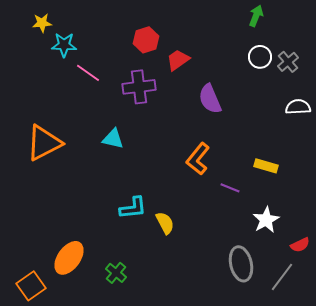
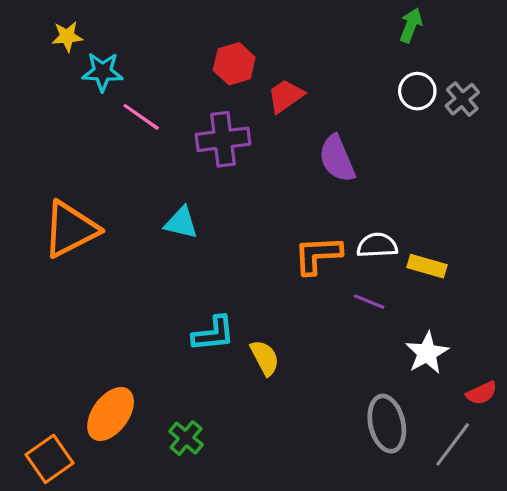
white semicircle: (298, 107) -> (377, 245), moved
orange L-shape: (198, 159) -> (318, 255), turned 48

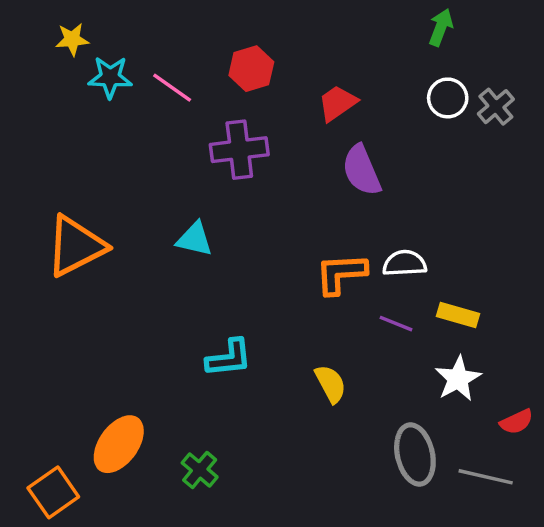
red trapezoid: (286, 96) -> (337, 103), moved
pink line: (141, 117) -> (172, 88), moved
yellow rectangle: (427, 266) -> (458, 315), moved
yellow semicircle: (265, 358) -> (331, 384), moved
gray line: (453, 444) -> (486, 477), turned 66

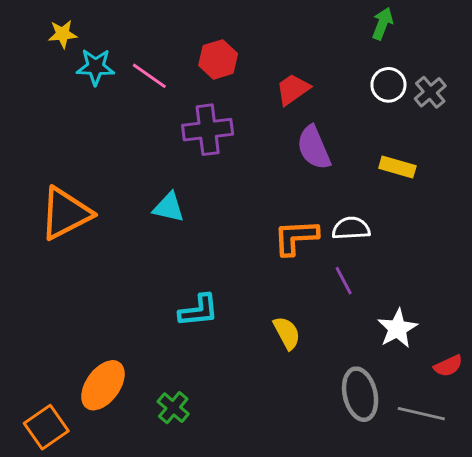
yellow rectangle: (458, 315) -> (397, 167), moved
purple line: (396, 324) -> (344, 281), turned 40

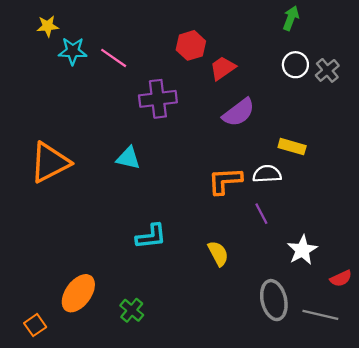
red hexagon: (218, 59) -> (191, 45), moved
purple semicircle: (314, 148) -> (239, 112), turned -104
yellow rectangle: (397, 167) -> (292, 147), moved
orange square: (46, 427) -> (35, 325), size x0.7

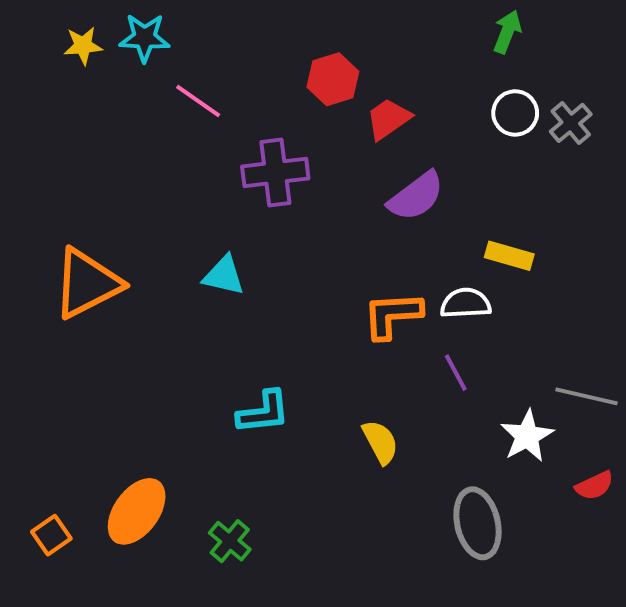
cyan star: (73, 51) -> (145, 38), moved
gray line: (320, 315) -> (587, 396), moved
orange square: (35, 325) -> (51, 535), moved

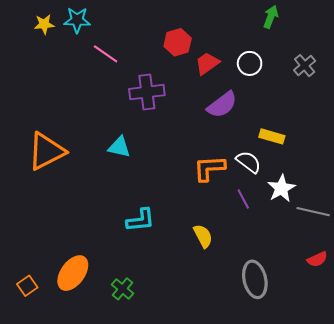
white circle: (515, 113) -> (250, 63), moved
white semicircle: (466, 303) -> (249, 162), turned 40
white star: (527, 436) -> (281, 188), moved

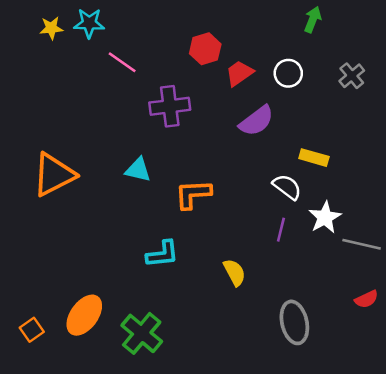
orange L-shape: (209, 168) -> (193, 194), moved
purple line: (243, 199) -> (281, 230), turned 42
green cross: (123, 289) -> (142, 333), size x1.6

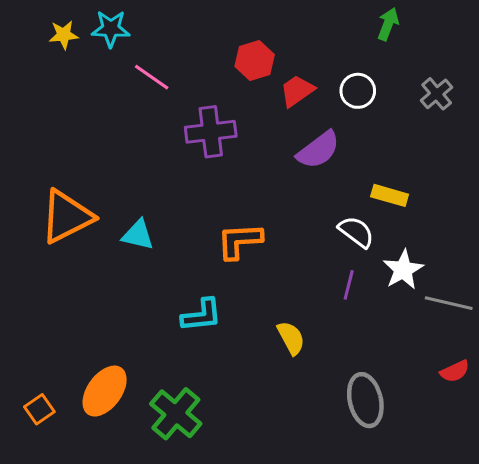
cyan triangle: (138, 170) -> (138, 235), moved

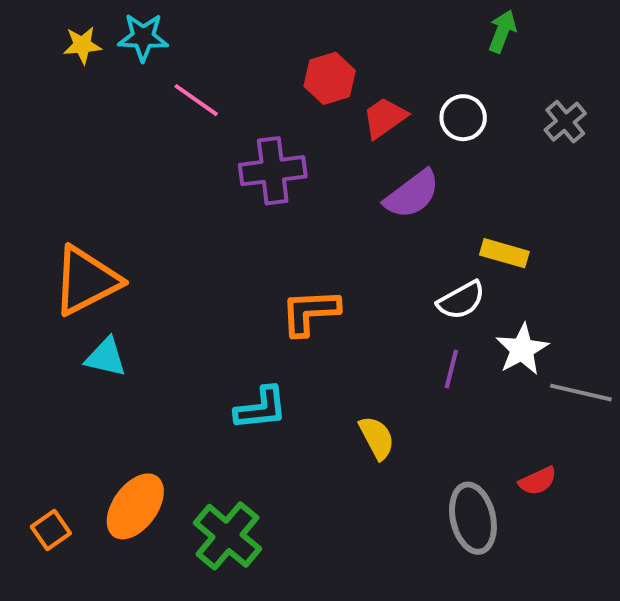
white semicircle: (356, 232) -> (461, 300), turned 114
cyan triangle: (138, 235) -> (106, 357), moved
red semicircle: (455, 371) -> (538, 481), moved

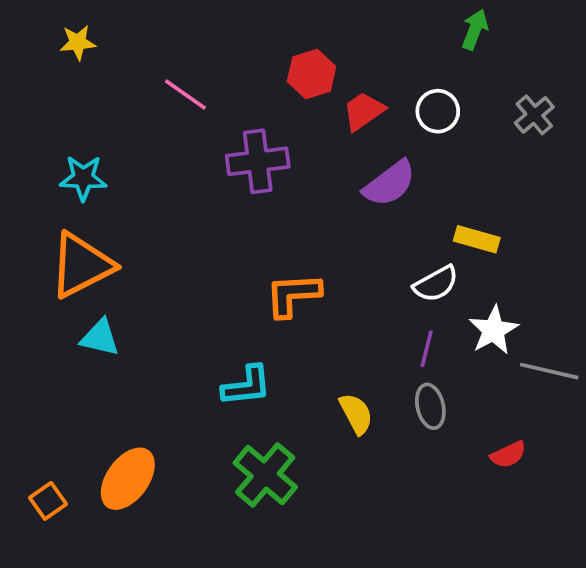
cyan star: (143, 37) -> (83, 178), moved
gray ellipse: (473, 518) -> (430, 406), moved, size x0.7
green cross: (228, 536) -> (265, 475), moved

